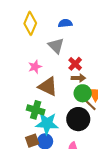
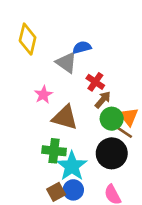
blue semicircle: (65, 23) -> (82, 47), moved
brown arrow: (78, 78) -> (103, 100), turned -40
cyan star: (47, 123) -> (72, 166), turned -30

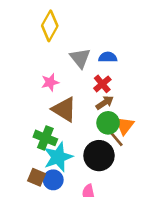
blue semicircle: (82, 47) -> (108, 57), moved
brown square: (56, 192) -> (37, 177), turned 36

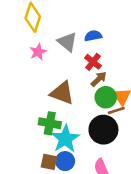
pink star: (50, 82) -> (38, 52), moved
brown line: (116, 139) -> (116, 110), turned -56

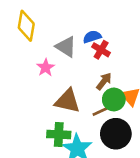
pink star: (38, 52) -> (46, 68), moved
red cross: (93, 62) -> (101, 50), moved
brown line: (116, 110) -> (101, 111), moved

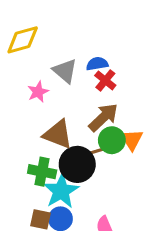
yellow diamond: (26, 26) -> (23, 40), turned 56
brown arrow: (104, 81) -> (103, 117), size x1.5
black circle: (116, 134) -> (77, 164), moved

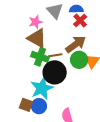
brown triangle: (58, 134) -> (37, 38), moved
brown line: (95, 152) -> (55, 55), moved
green cross: (42, 172) -> (40, 57), moved

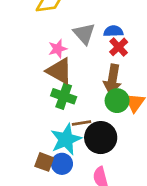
brown arrow: (76, 44) -> (112, 79), turned 135
brown line: (55, 55) -> (82, 123), moved
black circle: (55, 72) -> (101, 138), moved

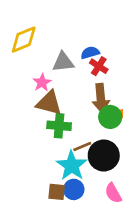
gray triangle: (84, 34) -> (63, 62), turned -40

